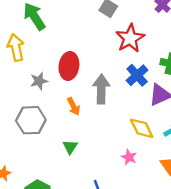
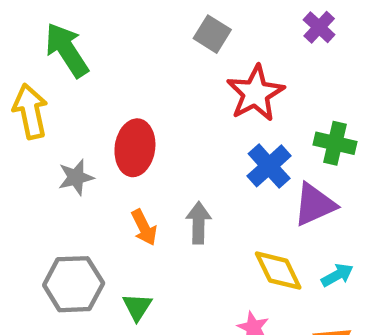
gray arrow: (101, 89) -> (199, 223), moved, size x0.7
gray hexagon: (31, 120) -> (74, 284), moved

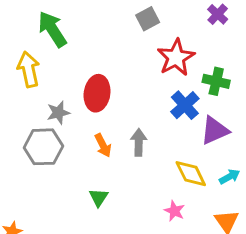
gray square: (212, 34) -> (148, 19), turned 30
green cross: (335, 143) -> (216, 81), moved
gray hexagon: (74, 284) -> (43, 147), moved

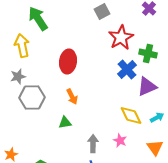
gray star: (58, 113) -> (18, 76), moved
gray arrow: (139, 142) -> (93, 144), moved
green triangle: (99, 197) -> (65, 122), moved, turned 48

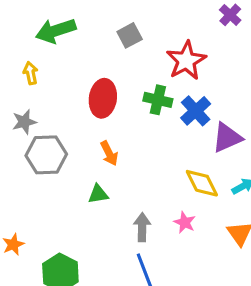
gray square: (102, 12) -> (130, 35), moved
green arrow: (38, 18) -> (56, 31), turned -75
yellow arrow: (22, 46) -> (31, 73), size x0.6
green cross: (148, 54) -> (158, 100), moved

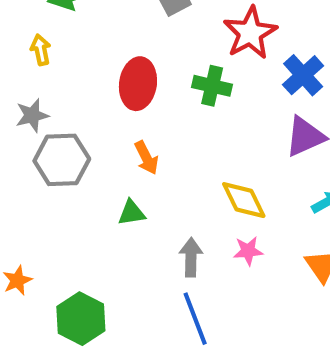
blue cross: (196, 111) -> (303, 75), moved
yellow diamond: (202, 183) -> (244, 200), moved
pink star: (185, 222) -> (248, 251), turned -30

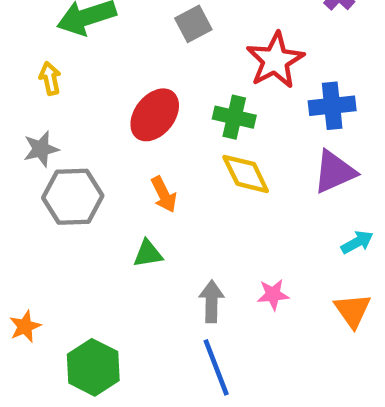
blue cross: (303, 75) -> (332, 106), turned 36
red ellipse: (138, 84) -> (155, 115), turned 30
yellow diamond: (244, 200) -> (246, 174), moved

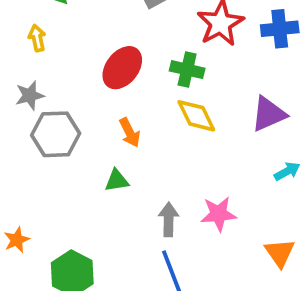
blue cross: (332, 106) -> (280, 29), moved
pink star: (273, 295) -> (219, 214), size x1.4
orange triangle: (353, 310) -> (280, 253), moved

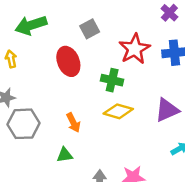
red ellipse: (122, 68) -> (68, 61), moved, turned -60
yellow diamond: (196, 116) -> (118, 111), turned -48

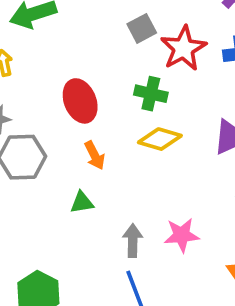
gray square: (90, 29) -> (142, 28), moved
red ellipse: (68, 61) -> (80, 101), moved

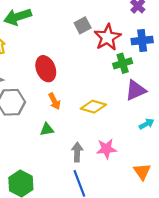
green cross: (151, 94) -> (123, 63), moved, turned -30
yellow diamond: (160, 139) -> (93, 107), moved

